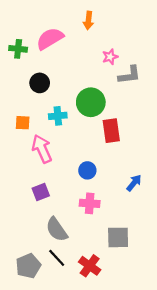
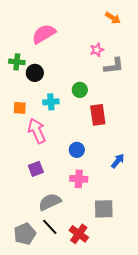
orange arrow: (88, 20) -> (113, 18), moved, turned -63
green cross: (18, 49) -> (17, 62), moved
green circle: (91, 102) -> (80, 90), size x0.6
gray semicircle: (57, 229) -> (50, 202), turned 100

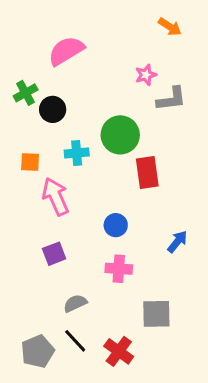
green cross: (17, 62) -> (26, 93), turned -35
green circle: (80, 90) -> (120, 135), size x1.6
gray semicircle: (50, 202) -> (75, 303), size x0.7

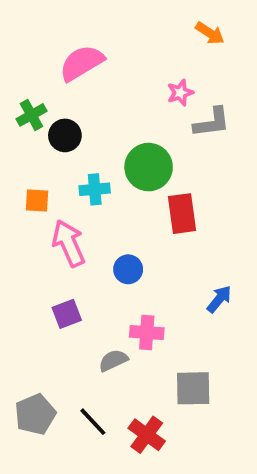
blue circle: (116, 225) -> (128, 269), moved
gray semicircle: (75, 303) -> (113, 360), moved
gray pentagon: (38, 351) -> (35, 414), moved

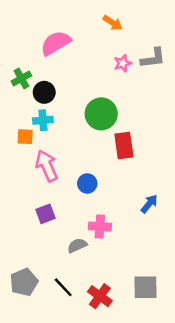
orange arrow: (210, 33) -> (113, 23), moved
gray L-shape: (212, 122) -> (153, 58), moved
cyan cross: (95, 189) -> (43, 120), moved
gray square: (193, 388) -> (145, 287), moved

